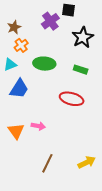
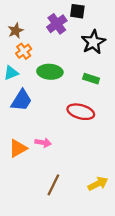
orange triangle: (16, 131) -> (18, 148), turned 36

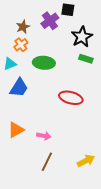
brown star: (16, 31) -> (23, 27), moved
green rectangle: (91, 79) -> (86, 59), moved
pink arrow: (43, 143) -> (44, 136), moved

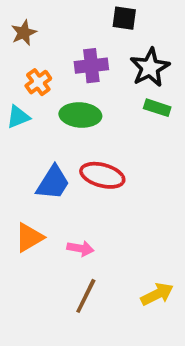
purple cross: (50, 21) -> (91, 66), moved, turned 30
brown star: (23, 27) -> (24, 33), moved
blue trapezoid: (19, 88) -> (53, 183), moved
red ellipse: (71, 98) -> (102, 175), moved

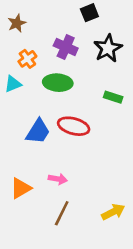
black square: (124, 18) -> (89, 13), turned -30
purple cross: (91, 66) -> (66, 47), turned 30
green rectangle: (157, 108) -> (113, 97), moved
orange triangle: (29, 237) -> (21, 188), moved

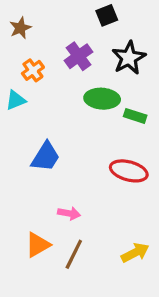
purple cross: (66, 47) -> (79, 56), turned 30
green ellipse: (58, 83) -> (102, 99), moved
red ellipse: (74, 126) -> (129, 171), moved
orange triangle: (21, 188) -> (38, 245), moved

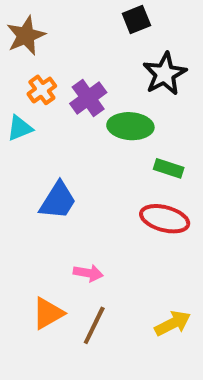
brown star: (20, 28) -> (26, 36), size x1.4
purple cross: (79, 56) -> (88, 98), moved
green rectangle: (135, 116) -> (169, 168), moved

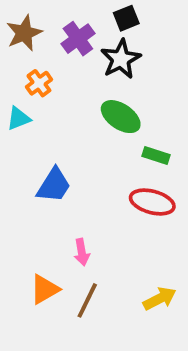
black star: (165, 74) -> (121, 59), moved
purple cross: (88, 98) -> (78, 39), moved
green ellipse: (130, 126) -> (121, 117), turned 30
pink arrow: (88, 273) -> (82, 252), turned 70

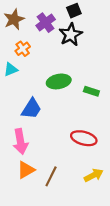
green ellipse: (121, 117) -> (59, 81), moved, turned -45
red ellipse: (152, 202) -> (84, 138), moved
pink arrow: (82, 252) -> (20, 141), moved, size x1.6

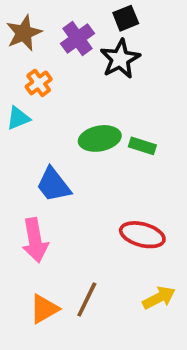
green rectangle: (91, 91) -> (142, 146), moved
blue trapezoid: (31, 109) -> (53, 185), turned 110
orange triangle: (26, 170) -> (44, 309), moved

